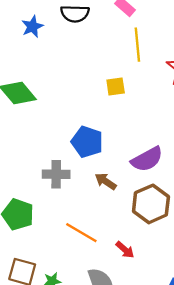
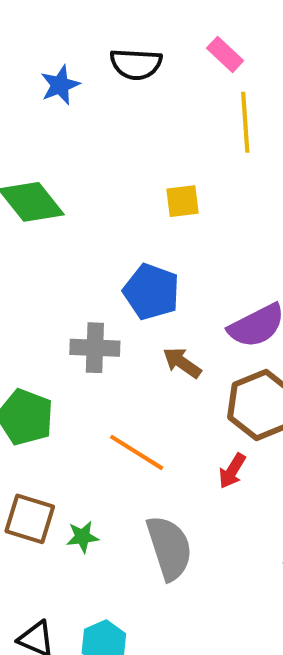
yellow square: (116, 86) -> (182, 201), moved
red arrow: (125, 250) -> (232, 471), moved, turned 78

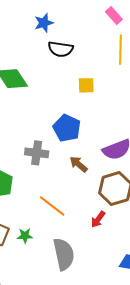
black semicircle: (136, 64) -> (61, 49), moved
blue star: (60, 85) -> (44, 23), moved
green star: (82, 537) -> (25, 236), moved

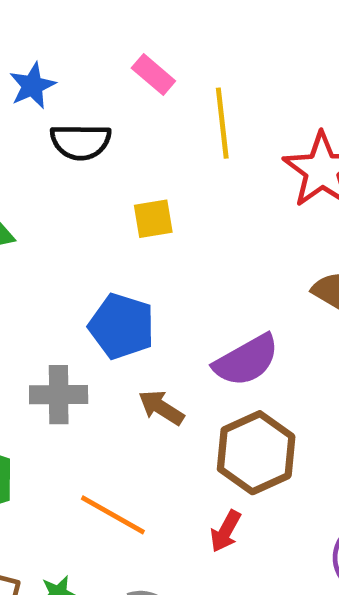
pink rectangle: (114, 16) -> (153, 75), moved

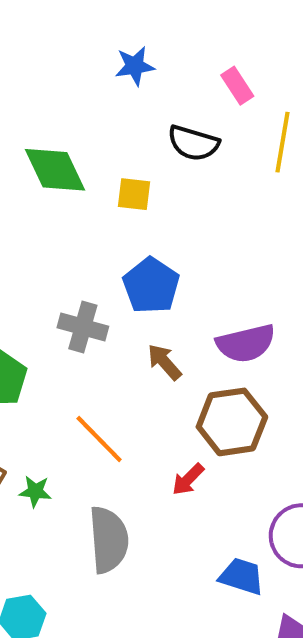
black semicircle: (81, 142) -> (193, 143), moved
yellow square: (153, 219) -> (134, 194), moved

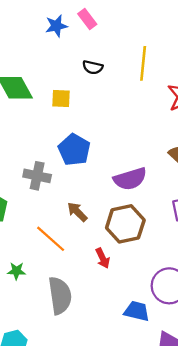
pink rectangle: (237, 86) -> (87, 19), moved
black semicircle: (193, 143) -> (93, 67), size x0.7
brown arrow: (164, 362) -> (77, 212), moved
red arrow: (188, 479) -> (103, 258), turned -66

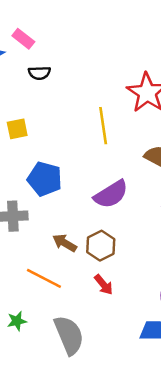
yellow line: (143, 63) -> (103, 126), moved
black semicircle: (93, 67) -> (39, 73), moved
brown hexagon: (125, 224) -> (101, 246), moved, size x0.7

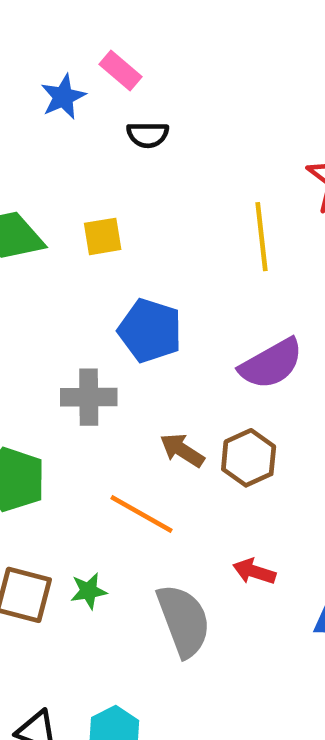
red arrow: (104, 285) -> (254, 572), moved, turned 145

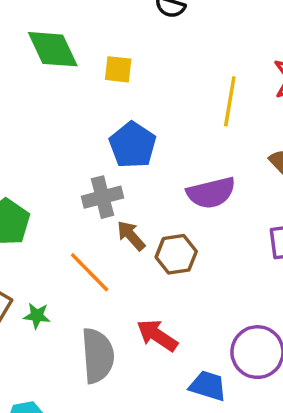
gray cross: (89, 397) -> (103, 197), moved, turned -30
red arrow: (254, 572) -> (157, 335), size x1.4

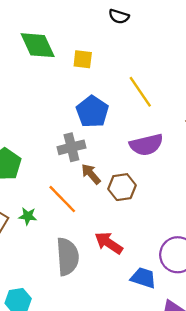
yellow line: (230, 101) -> (140, 92), moved, turned -44
green star: (37, 316) -> (28, 216), moved

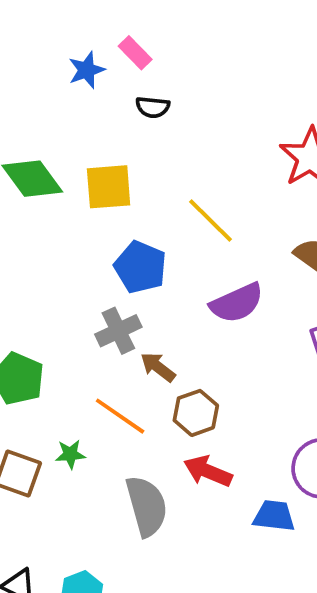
yellow square: (83, 59) -> (109, 187), size x1.5
brown hexagon: (122, 187) -> (196, 413), moved

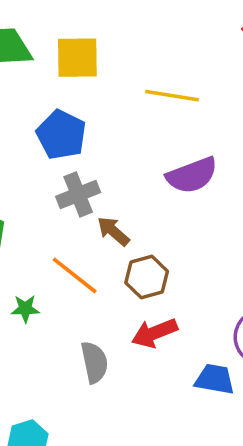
yellow line: (211, 221) -> (172, 96), turned -39
blue pentagon: (140, 267) -> (61, 135), moved
red arrow: (208, 471) -> (154, 333), turned -48
gray semicircle: (147, 506) -> (94, 362), size x0.7

